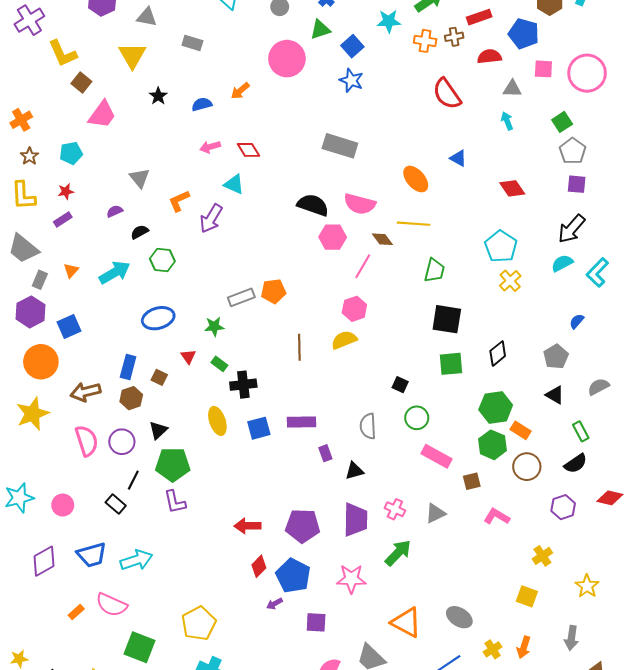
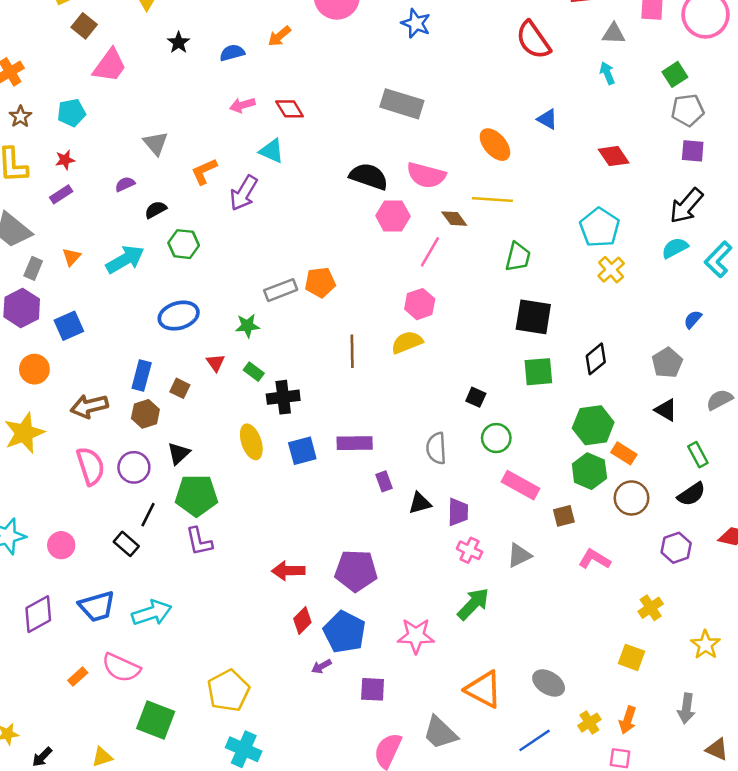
gray pentagon: (572, 151) -> (688, 110), turned 30
orange circle: (41, 362) -> (34, 369), size x0.7
purple trapezoid: (355, 520) -> (458, 512), moved, size x0.7

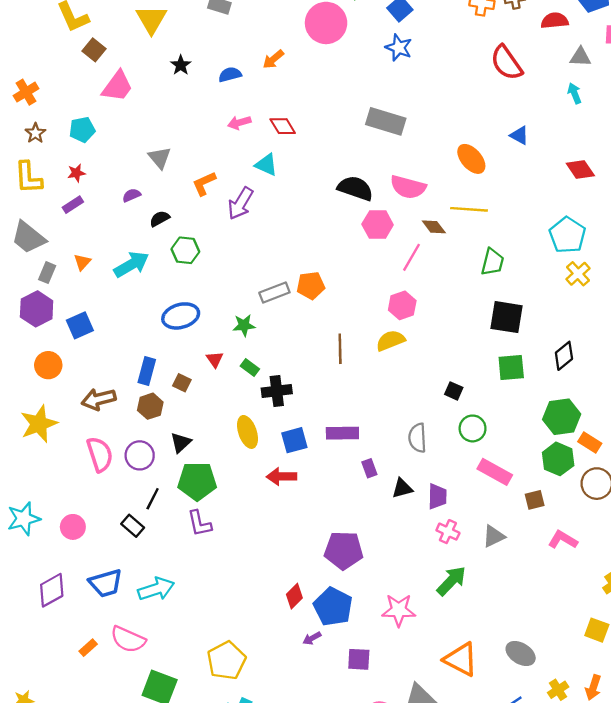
red arrow: (288, 571) -> (281, 477), moved

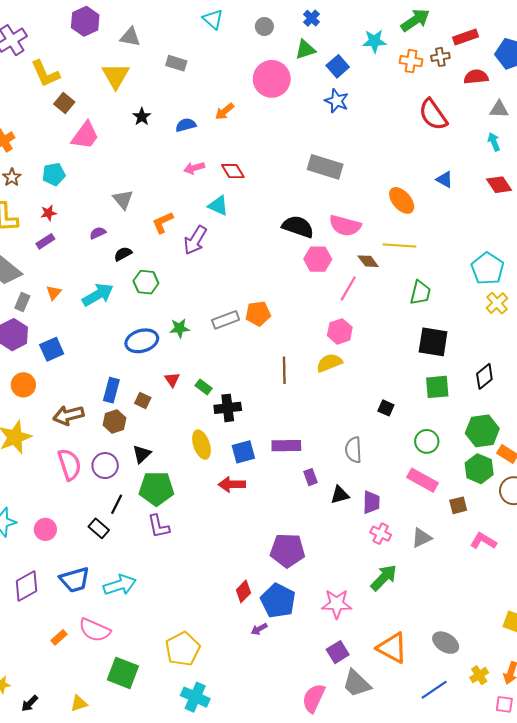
red diamond: (580, 169) -> (499, 185), moved
green star: (244, 325) -> (179, 328), moved
green circle: (473, 428) -> (427, 441), moved
purple square: (359, 659) -> (338, 652), moved, turned -35

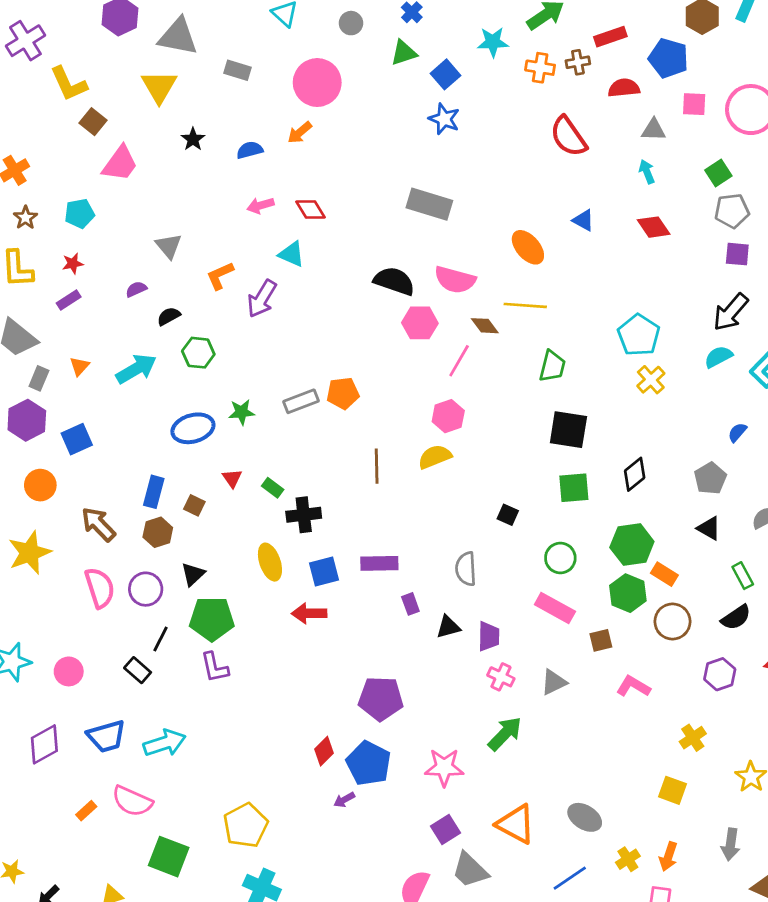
gray triangle: (130, 37) -> (178, 37), size x1.5
pink circle: (272, 79) -> (317, 83), moved
brown arrow: (68, 415) -> (98, 524), turned 60

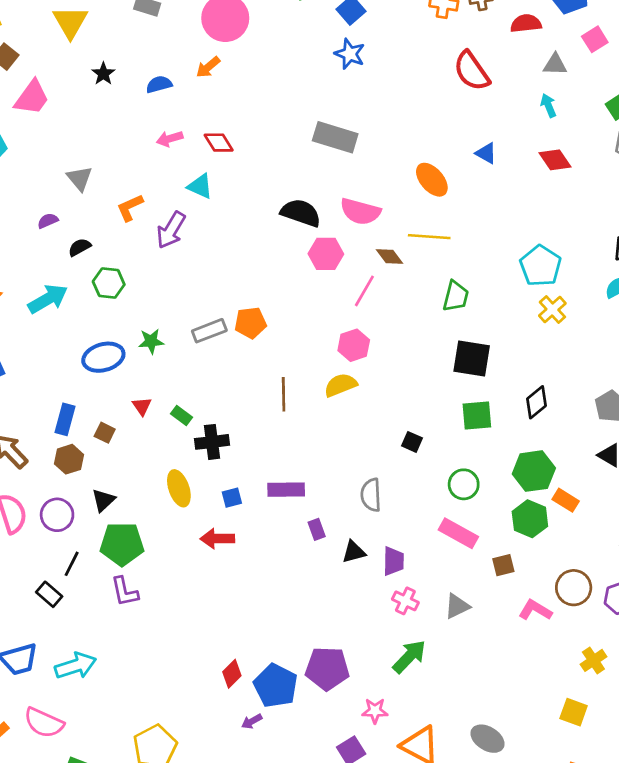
pink square: (694, 104) -> (595, 39), turned -35
blue square: (324, 572) -> (232, 498), size x0.7
brown circle: (672, 621) -> (574, 588), moved
purple pentagon: (381, 698) -> (327, 668), moved
pink star: (444, 767) -> (375, 711), moved, size x0.7

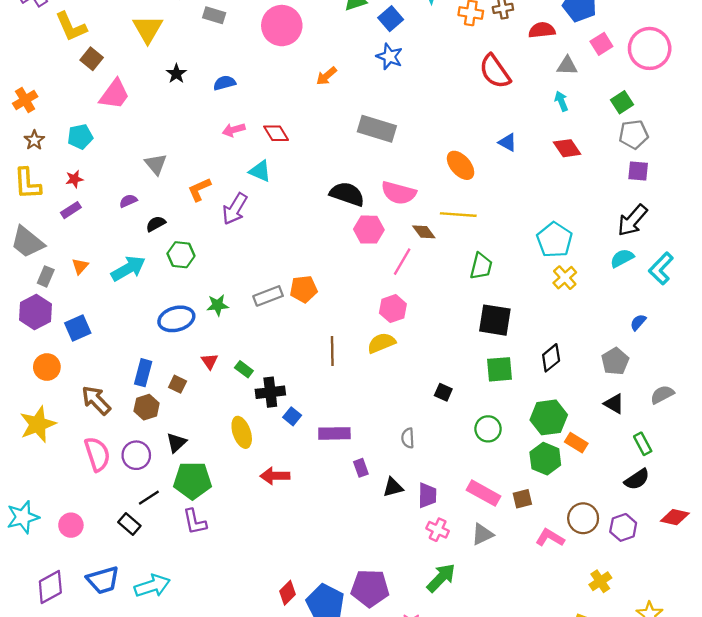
orange arrow: (208, 67) -> (326, 76), moved
gray semicircle: (371, 495) -> (408, 438), size x0.7
blue square: (232, 498) -> (292, 416), moved, turned -36
pink rectangle: (458, 533) -> (483, 493), moved
black line: (72, 564) -> (149, 498), turned 30

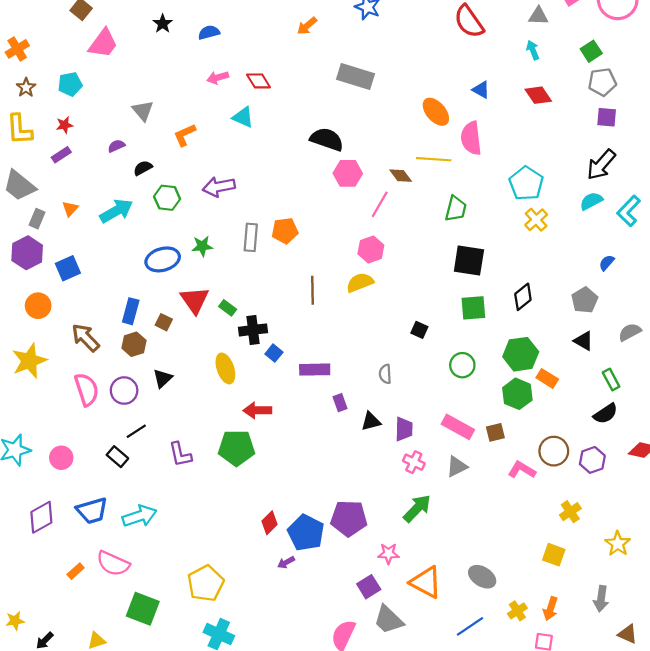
pink semicircle: (399, 193) -> (471, 138), moved, turned 68
purple arrow: (235, 209) -> (219, 187), moved, turned 48
gray rectangle: (268, 296) -> (251, 237), turned -64
red triangle: (210, 361) -> (195, 300), size x1.8
green pentagon: (192, 480) -> (236, 448), moved

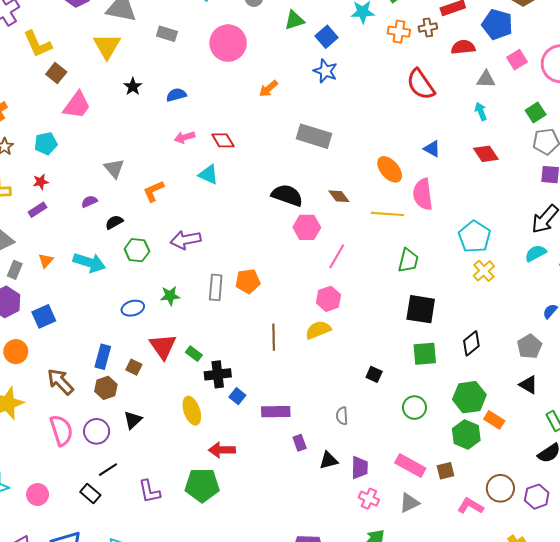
brown diamond: (401, 176) -> (339, 196), moved
cyan arrow: (116, 211) -> (89, 263), turned 48
blue ellipse: (163, 259) -> (133, 308), size x0.7

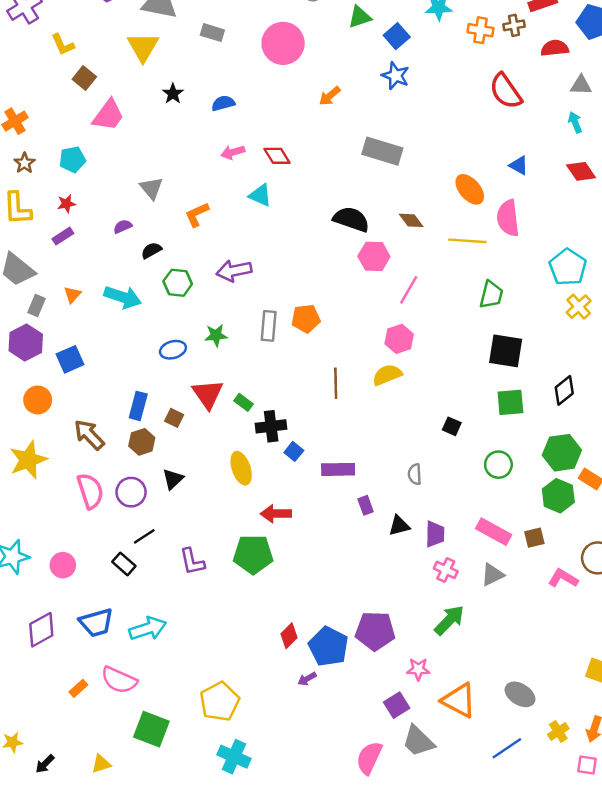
yellow L-shape: (38, 44) -> (63, 45), size x0.7

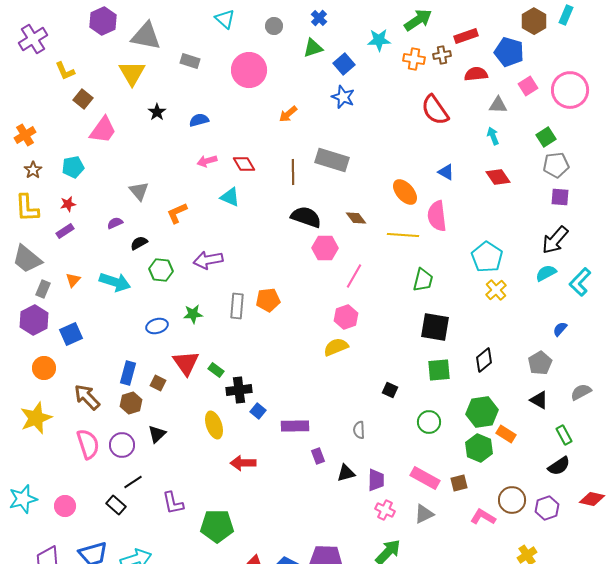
brown line: (336, 383) -> (293, 172), moved
green pentagon: (253, 554) -> (217, 526), moved

